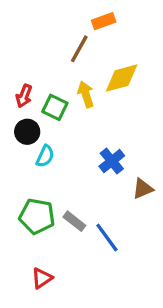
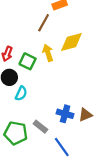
blue cross: (112, 161) -> (65, 114), moved, turned -35
gray rectangle: (74, 221) -> (40, 127), moved

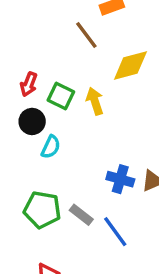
brown line: (44, 23) -> (86, 35), turned -66
yellow arrow: (48, 53) -> (95, 101), moved
gray rectangle: (40, 127) -> (81, 215), moved

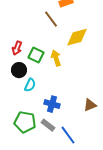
blue cross: (120, 179) -> (52, 104), moved

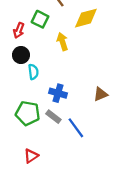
green square: (36, 55) -> (40, 19), moved
cyan semicircle: (30, 85) -> (33, 72), turned -32

